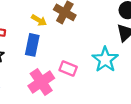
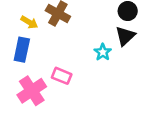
cyan star: (105, 60) -> (103, 52), moved, size x0.6

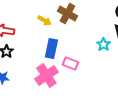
blue rectangle: (22, 50) -> (51, 48), moved

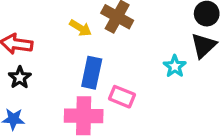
pink cross: (46, 76) -> (84, 116), turned 35

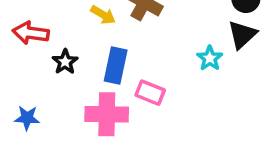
black star: (20, 77) -> (65, 62), moved

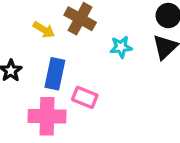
cyan star: (210, 58) -> (121, 47), moved, turned 30

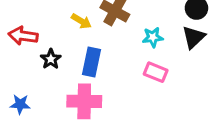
pink rectangle: (85, 97) -> (156, 72), moved

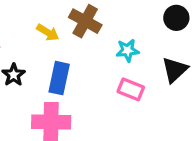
black triangle: (194, 37) -> (175, 70), moved

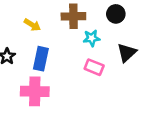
black circle: (176, 18) -> (116, 14), moved
brown cross: (85, 21) -> (73, 16), moved, turned -30

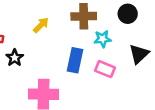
yellow arrow: (32, 25) -> (41, 25), turned -77
blue rectangle: (41, 59) -> (75, 60), moved

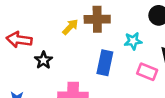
brown cross: (84, 16) -> (97, 19), moved
pink rectangle: (105, 69) -> (147, 72), moved

